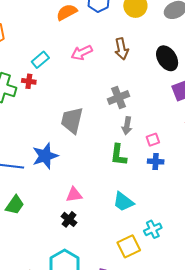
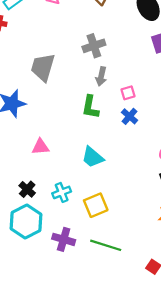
blue cross: (156, 161) -> (130, 116), turned 35
black cross: (69, 219) -> (27, 189), moved
cyan cross: (153, 229) -> (62, 192), moved

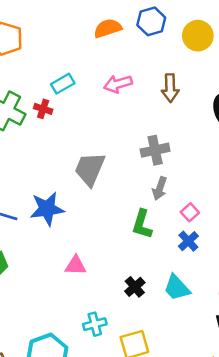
pink square: (128, 93) -> (190, 212), turned -32
cyan trapezoid: (93, 157) -> (177, 288), moved
black cross: (27, 189) -> (135, 287), moved

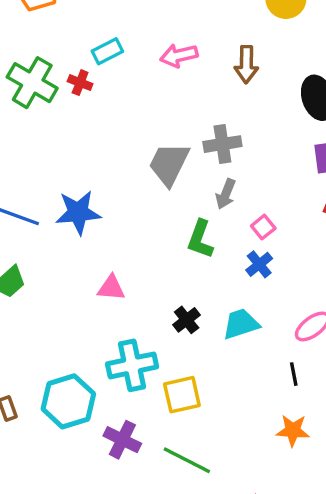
gray trapezoid: (90, 169) -> (169, 164), moved
cyan trapezoid: (177, 288) -> (241, 324), turned 112
cyan cross: (95, 324) -> (132, 365), size x1.6

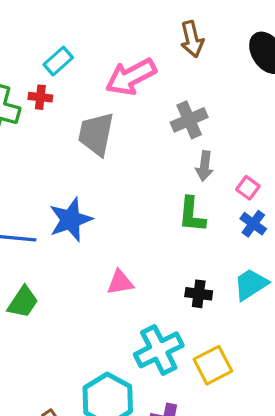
pink arrow: (179, 55) -> (131, 77), moved, size x1.4
gray trapezoid: (169, 164) -> (96, 134), moved
black cross: (187, 320) -> (199, 294), turned -30

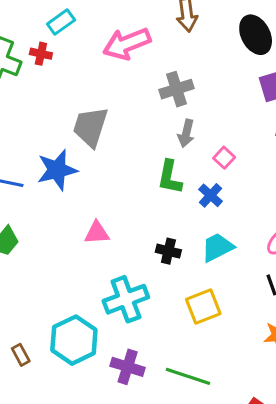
gray trapezoid: (96, 134) -> (90, 127), moved
blue cross: (253, 224) -> (211, 195), moved
yellow square: (213, 365) -> (203, 306), moved

